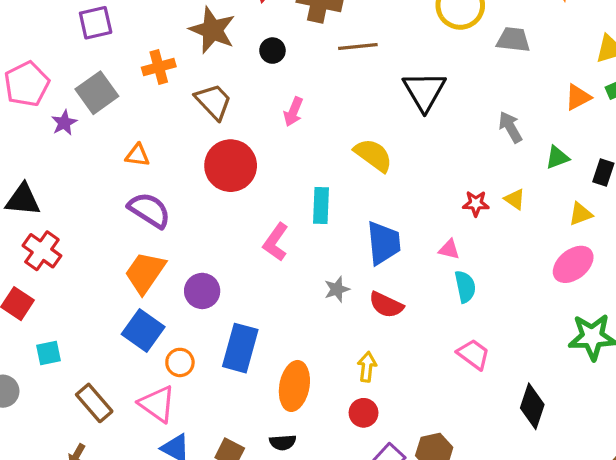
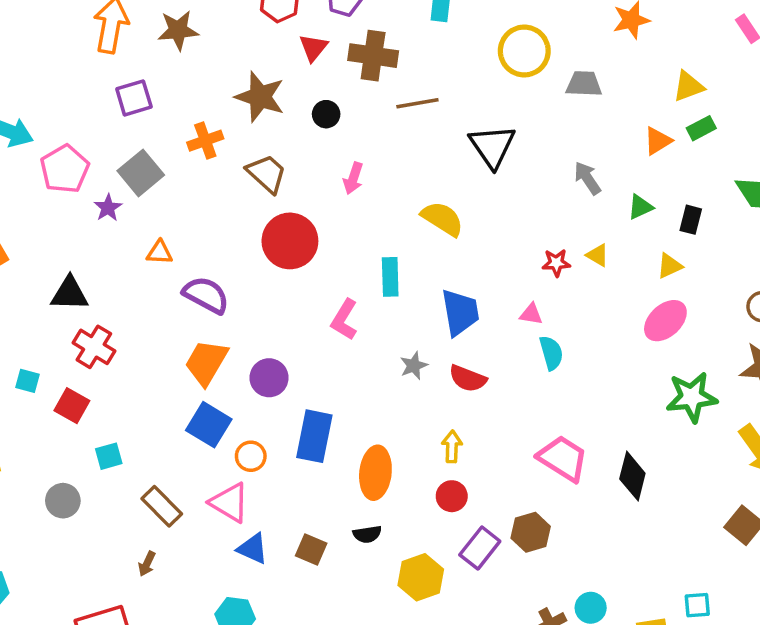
orange triangle: (137, 155) -> (160, 252), moved
pink trapezoid: (473, 354) -> (563, 458), moved, size x1.4

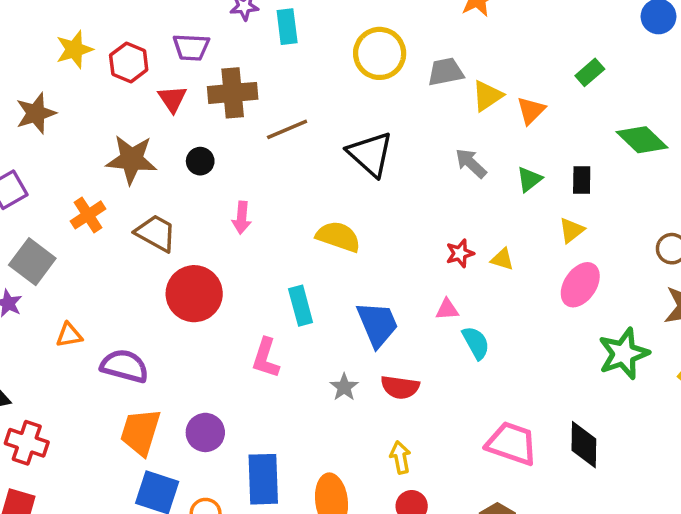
yellow triangle: (688, 86) -> (487, 96), moved
green rectangle: (701, 128) -> (590, 72), moved
yellow triangle: (598, 255) -> (502, 259), moved

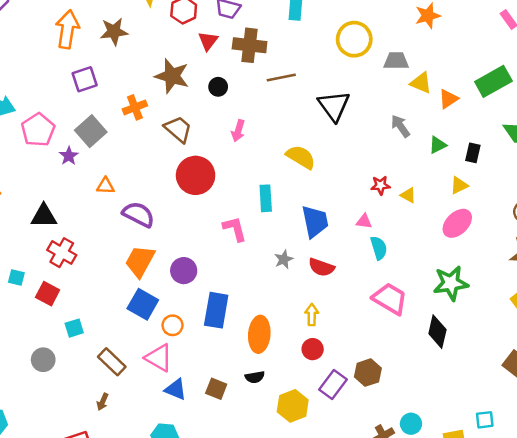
green rectangle: (590, 72) -> (493, 81), size x1.8
yellow triangle: (487, 96) -> (421, 83), turned 45
green star: (624, 354) -> (451, 283), moved
pink L-shape: (266, 358) -> (235, 229), turned 136
pink trapezoid: (512, 443) -> (390, 299), moved

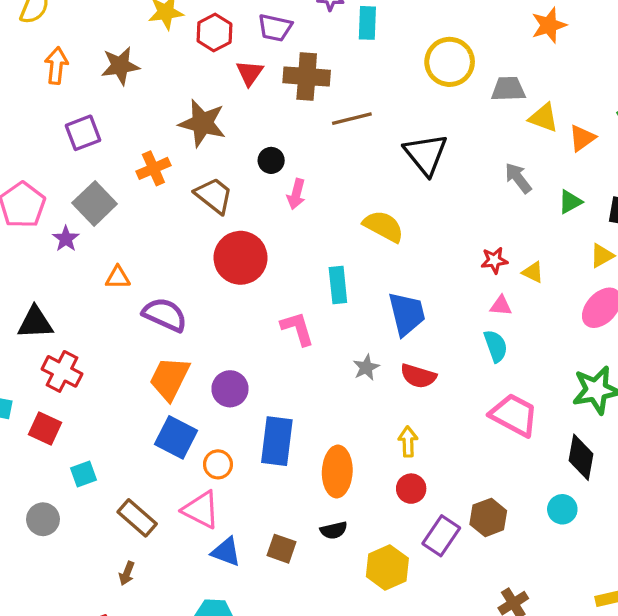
orange arrow: (67, 29) -> (56, 66), size x0.7
black circle: (218, 87) -> (271, 160), moved
pink triangle: (364, 221) -> (501, 306), moved
cyan circle: (411, 424) -> (562, 509), moved

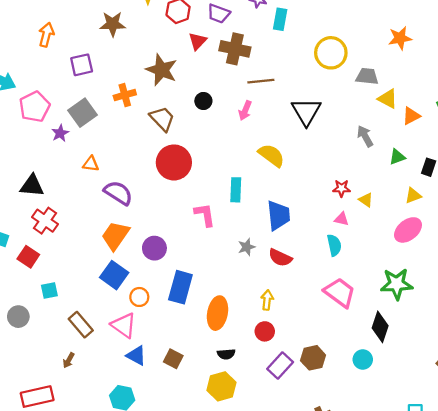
orange arrow: (56, 66) -> (46, 35), moved
pink arrow: (296, 194) -> (245, 111), moved
black semicircle: (334, 530) -> (226, 354), moved
yellow hexagon: (387, 567) -> (221, 386), moved

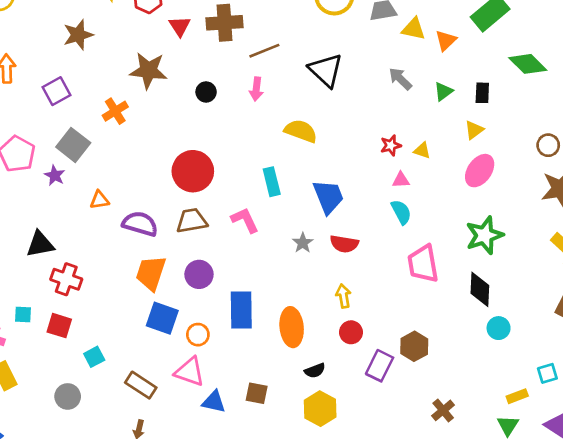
brown trapezoid: (162, 119) -> (192, 221), moved, turned -40
pink trapezoid: (340, 293) -> (423, 264), turned -120
cyan circle: (363, 359) -> (499, 328), moved

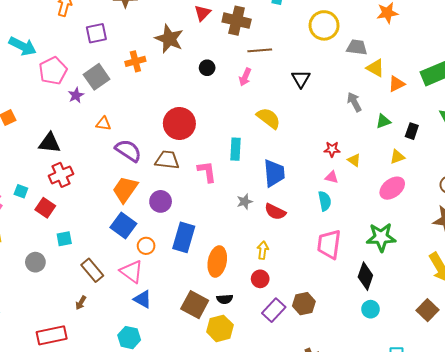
black triangle: (326, 70) -> (301, 79), size x0.7
red cross: (66, 279) -> (61, 175), turned 30
brown square: (257, 393) -> (195, 305), moved, size x1.5

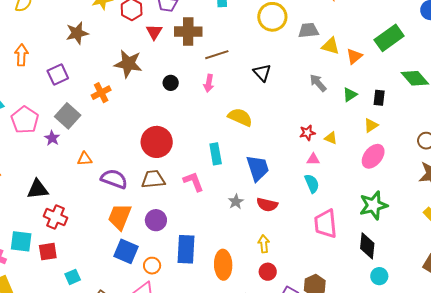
red cross: (61, 175) -> (56, 217), turned -30
cyan square: (21, 191) -> (21, 241), size x1.6
red square: (45, 208) -> (48, 252), turned -30

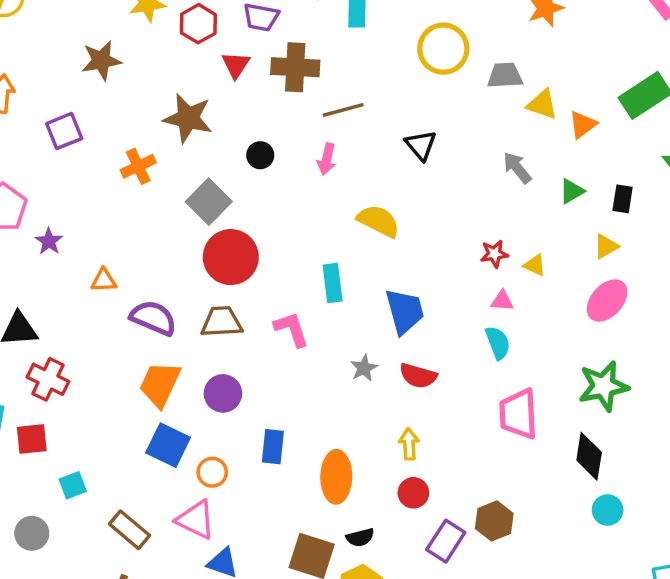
gray square: (68, 116) -> (209, 202), moved
blue rectangle: (186, 249) -> (273, 447), size x0.7

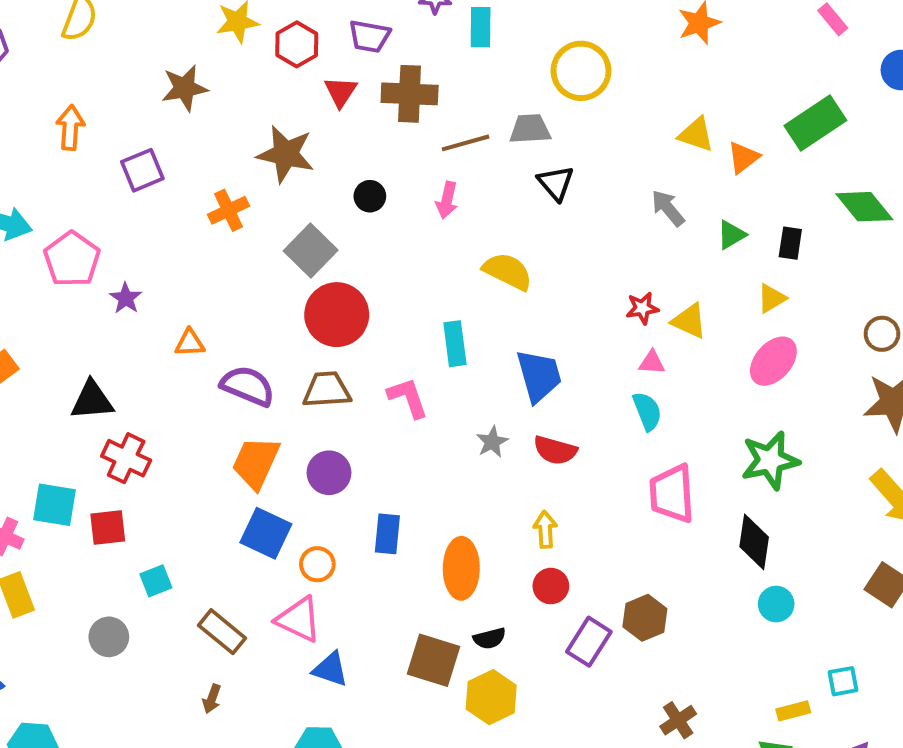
gray trapezoid: (505, 75) -> (530, 129), moved
yellow triangle: (535, 265) -> (689, 321), size x1.4

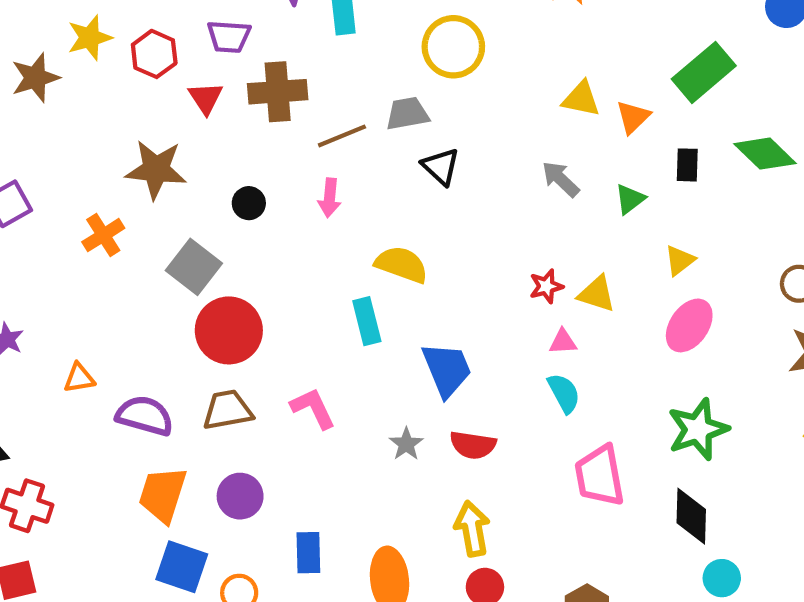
brown star: (185, 88) -> (35, 78), moved
black rectangle: (790, 243) -> (687, 165), moved
cyan rectangle: (455, 344) -> (367, 321), moved
yellow arrow: (545, 529) -> (472, 529), size x1.4

